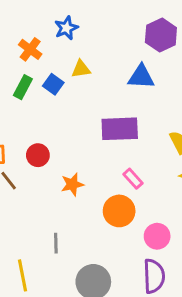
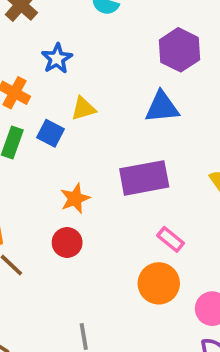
red circle: (38, 155) -> (67, 242), moved
orange star: (72, 184) -> (75, 198), moved

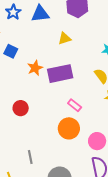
blue triangle: (162, 107) -> (40, 14), moved
yellow triangle: (83, 109) -> (65, 38), moved
orange star: (75, 198) -> (35, 68), moved

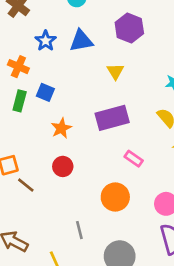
yellow triangle: (65, 38) -> (115, 71), turned -40
orange star: (35, 68) -> (61, 128), moved
orange circle: (69, 128) -> (115, 197), moved

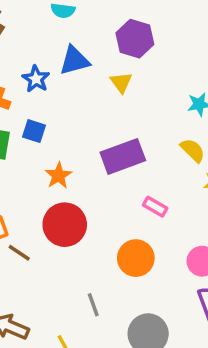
blue star: (46, 41) -> (36, 79), moved
yellow triangle: (115, 71) -> (121, 82), moved
red circle: (63, 166) -> (65, 225), size x1.6

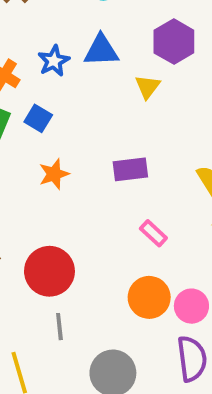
purple rectangle: (123, 156) -> (130, 169), size x0.7
red circle: (65, 225) -> (49, 271), moved
orange circle: (136, 258) -> (149, 297), moved

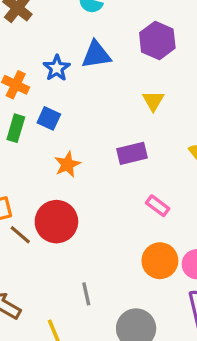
yellow triangle: (148, 87) -> (153, 101), moved
red circle: (49, 271) -> (56, 222), moved

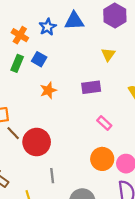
red circle: (56, 222) -> (37, 142), moved

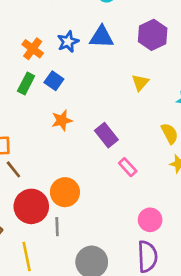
purple rectangle: (91, 87) -> (106, 135), moved, turned 54
red circle: (37, 142) -> (31, 206), moved
orange circle: (102, 159) -> (65, 192), moved

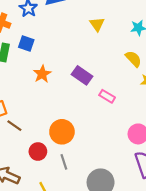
red circle: (31, 206) -> (38, 152), size x0.6

